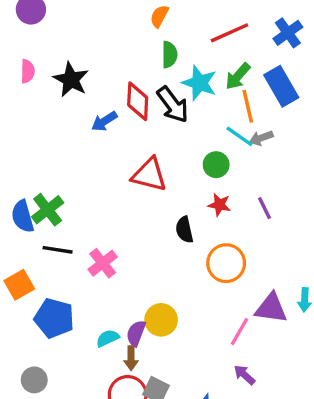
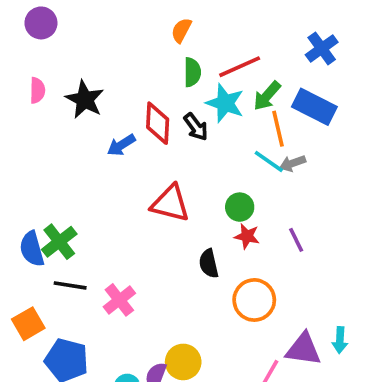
red line: (229, 33) -> (240, 67), moved
blue rectangle: (281, 86) -> (314, 107), turned -33
black arrow: (173, 105) -> (196, 127), size x0.7
green circle: (216, 165) -> (240, 207), moved

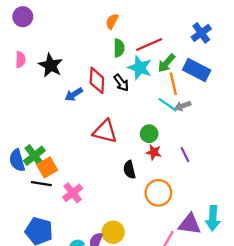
orange square: (28, 324) -> (47, 167), moved
cyan arrow: (340, 340) -> (213, 218), size x1.5

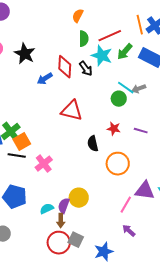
orange line: (173, 84) -> (140, 25), moved
green circle: (149, 134) -> (119, 99), moved
purple line: (185, 155) -> (141, 131), turned -48

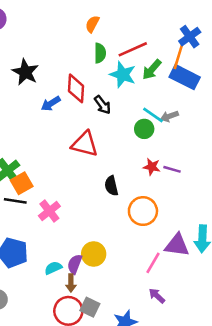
orange line: (140, 25) -> (178, 57), moved, turned 30
black arrow: (86, 69) -> (102, 105), moved
red star: (114, 129) -> (152, 167), moved

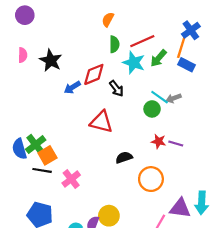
blue rectangle: (185, 77) -> (187, 65), size x0.7
red diamond: (76, 88) -> (94, 74), turned 65
black semicircle: (111, 186) -> (124, 157), turned 84

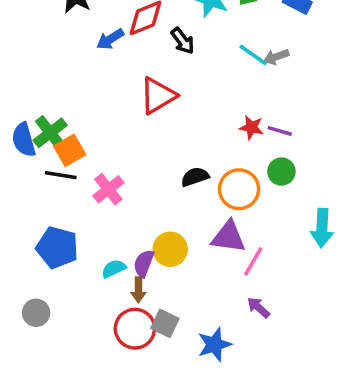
green circle: (152, 109) -> (281, 172), moved
red triangle: (101, 122) -> (158, 96), turned -45
black semicircle: (124, 157) -> (195, 177), moved
purple triangle: (180, 208) -> (228, 237), moved

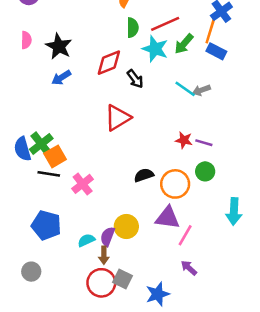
blue arrow: (110, 39) -> (61, 78), moved

